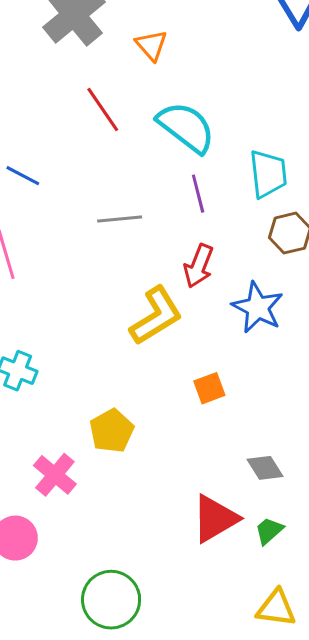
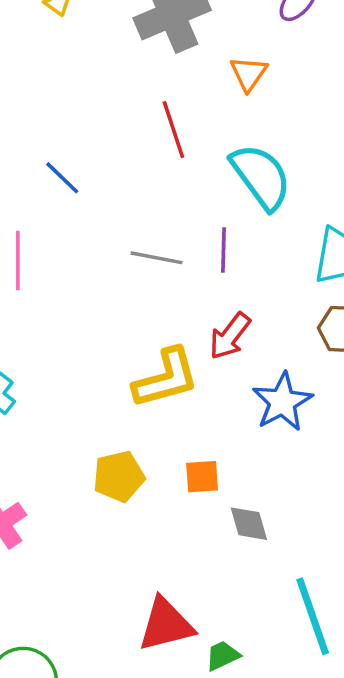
purple line: (198, 194) -> (224, 250), moved
yellow pentagon: (112, 431) -> (119, 476), moved
gray diamond: (265, 468) -> (249, 524), moved

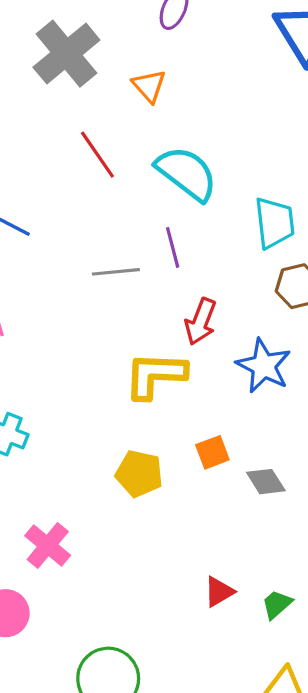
yellow L-shape: (166, 378) -> (155, 375), turned -146
yellow pentagon: (119, 476) -> (139, 474), turned -30
red triangle: (166, 625) -> (219, 592), size x0.6

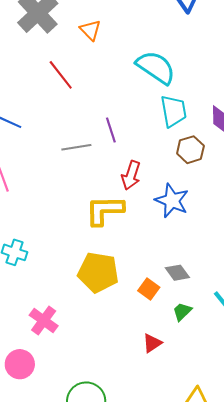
cyan semicircle: (187, 173) -> (156, 67), moved
orange square: (212, 452) -> (149, 289), moved, turned -30
yellow pentagon: (139, 474) -> (98, 272), size x1.4
green trapezoid: (277, 604) -> (182, 311), moved

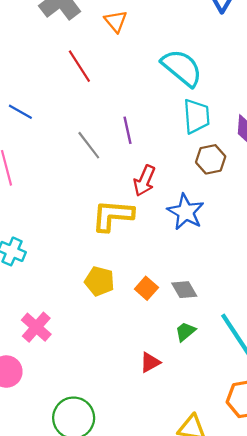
gray line: (76, 147) -> (89, 145), turned 56
yellow pentagon: (98, 272) -> (100, 281), size x0.7
orange square: (149, 289) -> (146, 288), moved

